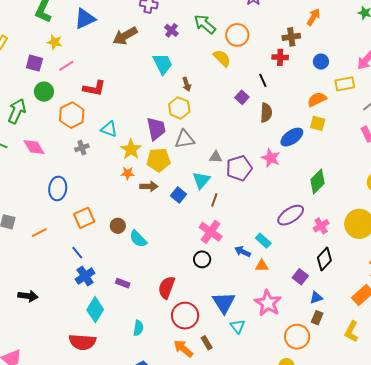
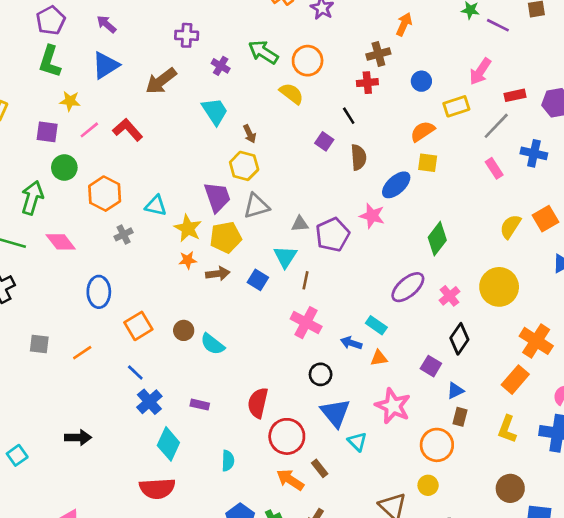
red L-shape: (94, 88) -> (128, 130), moved, turned -135
black circle: (202, 259) -> (321, 374), moved

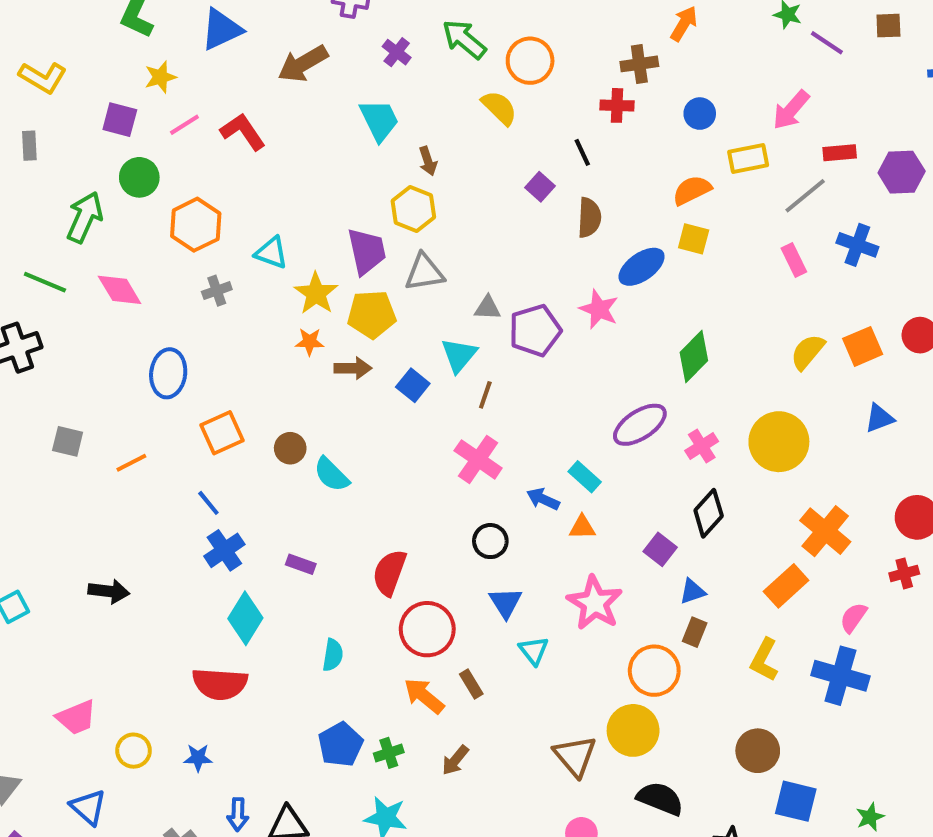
yellow star: (70, 101) -> (160, 77), turned -30
blue triangle: (335, 413) -> (506, 603), size x0.7
yellow circle: (428, 485) -> (633, 730), size x1.6

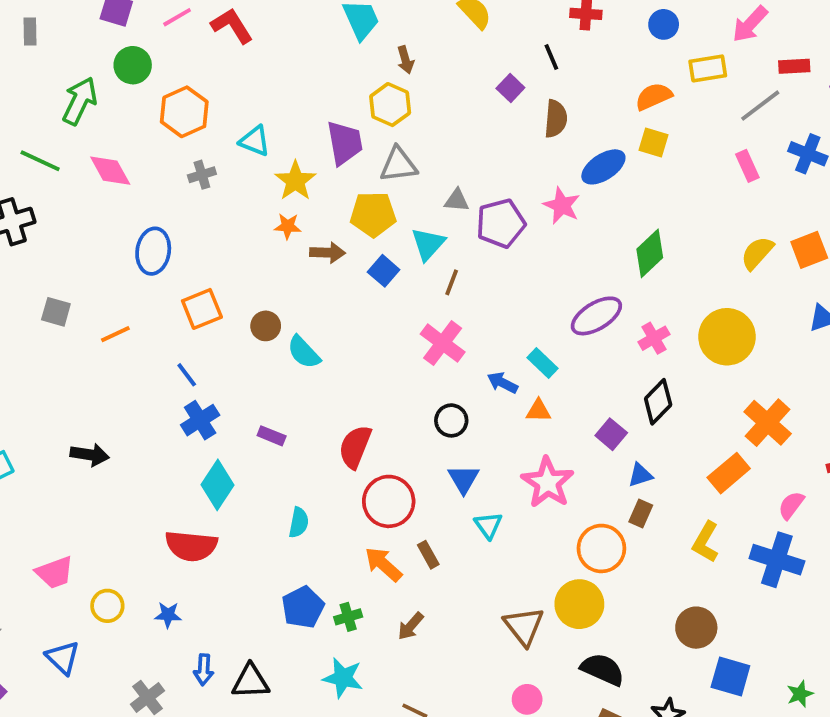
yellow pentagon: (372, 314) -> (373, 214), moved

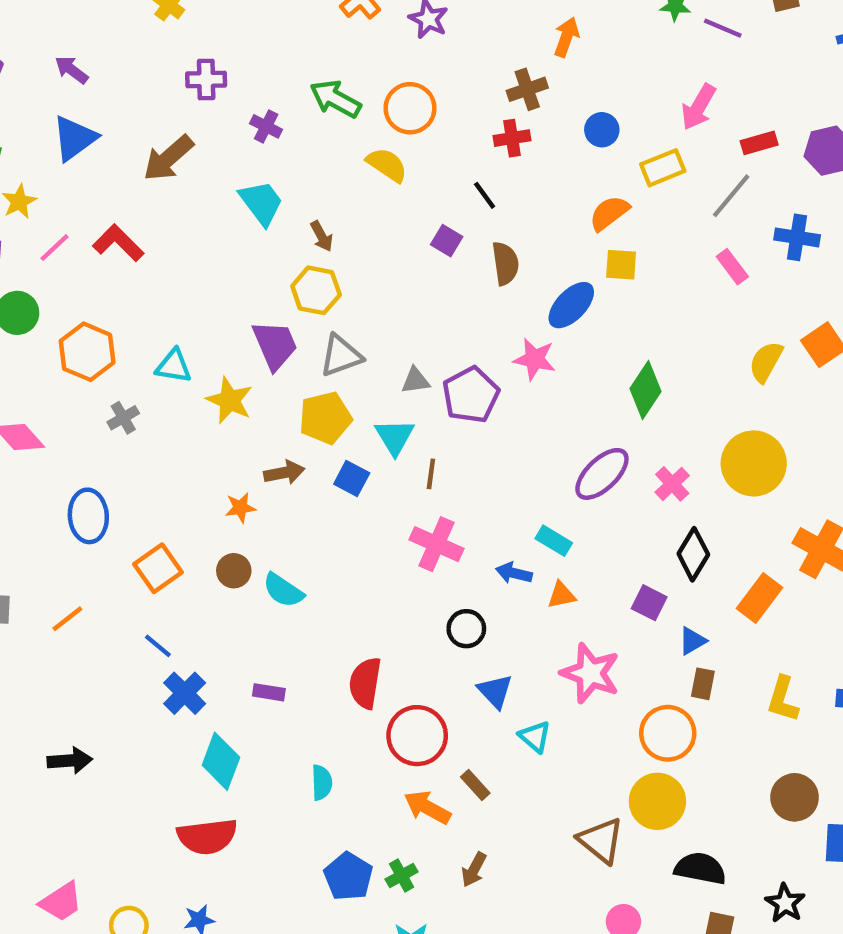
orange star: (288, 226) -> (240, 508), moved
orange rectangle: (729, 473) -> (760, 598), moved

